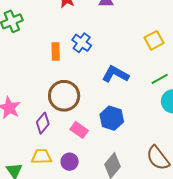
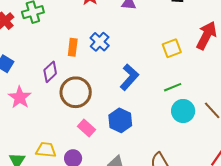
blue L-shape: (116, 74) -> (129, 77), turned 96
purple diamond: (43, 123) -> (50, 72), moved

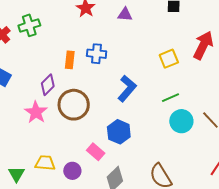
blue cross: (100, 42) -> (97, 54), turned -36
pink star: (20, 97) -> (36, 112), moved
pink rectangle: (86, 128) -> (96, 152), moved

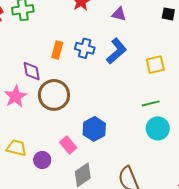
purple diamond: (48, 85) -> (32, 71), turned -65
blue L-shape: (127, 88) -> (117, 51), moved

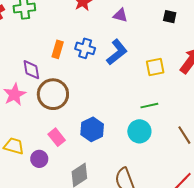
cyan circle: (158, 128) -> (139, 131), moved
pink rectangle: (68, 145) -> (57, 137), moved

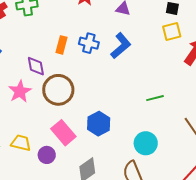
yellow square: (155, 67) -> (172, 32), moved
cyan circle: (139, 131) -> (146, 143), moved
pink rectangle: (57, 137) -> (63, 133), size x1.4

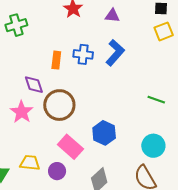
green line: (155, 98) -> (156, 100), turned 42

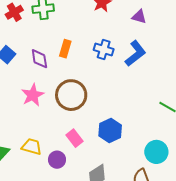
orange rectangle: (56, 60) -> (65, 49), moved
purple diamond: (34, 85) -> (39, 59), moved
pink rectangle: (70, 147) -> (75, 138), size x0.7

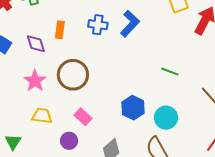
blue hexagon: (110, 130) -> (133, 108), moved
yellow trapezoid: (32, 147) -> (42, 116), moved

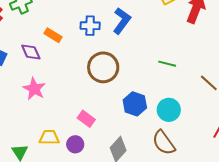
orange rectangle: (60, 30) -> (53, 35), turned -60
brown circle: (73, 75) -> (103, 67), moved
yellow trapezoid: (42, 116) -> (49, 137), moved

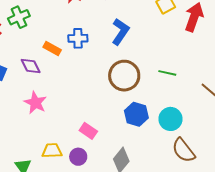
blue cross: (90, 26) -> (78, 38), moved
brown circle: (103, 67) -> (124, 76), moved
brown semicircle: (164, 143) -> (184, 150), moved

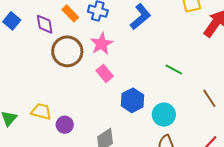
brown circle: (124, 76) -> (67, 51), moved
pink star: (35, 103) -> (102, 44), moved
pink rectangle: (88, 131) -> (105, 73), moved

